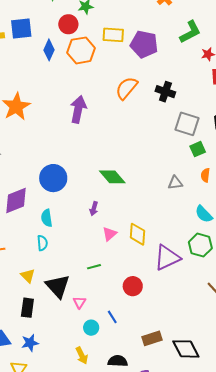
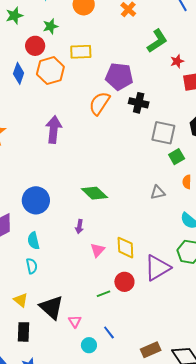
purple pentagon: (144, 44) -> (119, 76), moved
green line: (94, 267) -> (103, 294), moved
red circle: (133, 286) -> (124, 282), moved

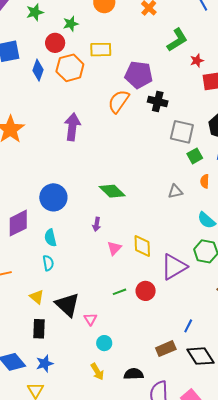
red circle: (124, 282) -> (146, 291), moved
blue line: (109, 332) -> (188, 326), moved, turned 64

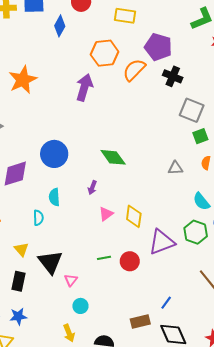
orange hexagon: (70, 68) -> (105, 53), moved
cyan semicircle: (50, 238) -> (54, 197), moved

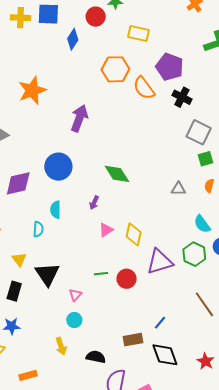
orange semicircle: (134, 70) -> (144, 88), turned -85
purple arrow: (84, 87) -> (79, 118), moved
pink triangle: (71, 280) -> (75, 295), moved

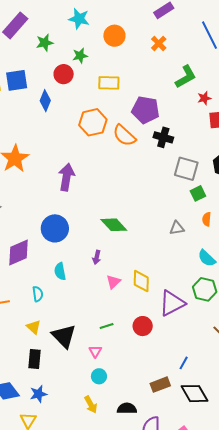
cyan semicircle: (38, 229) -> (38, 294), moved
green line: (101, 274) -> (107, 326), moved

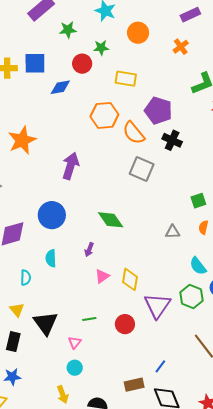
blue diamond: (45, 101) -> (60, 87), turned 50
gray square: (186, 169) -> (142, 169), moved
purple triangle: (172, 303) -> (157, 306), turned -36

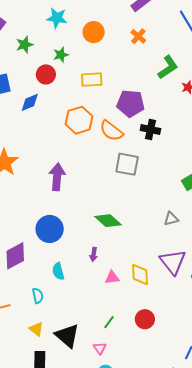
pink triangle: (102, 276) -> (112, 278), turned 42
purple triangle: (157, 306) -> (173, 262), moved
green line: (89, 319) -> (109, 322), turned -32

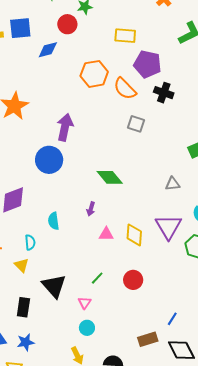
yellow rectangle: (92, 80) -> (125, 36), moved
gray square: (127, 164) -> (136, 124), size x0.7
blue circle: (50, 229) -> (49, 160), moved
yellow triangle: (36, 329) -> (21, 265), moved

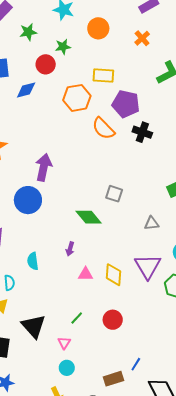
orange hexagon: (94, 74) -> (77, 98), moved
gray square: (136, 124) -> (114, 194), moved
blue line: (172, 319) -> (136, 364), moved
brown rectangle: (148, 339) -> (114, 379), moved

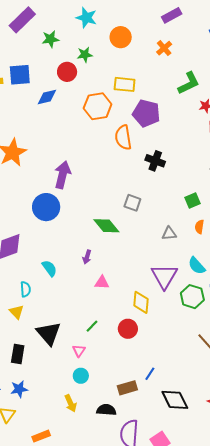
orange semicircle: (103, 128) -> (123, 137), turned 35
black cross: (142, 132) -> (155, 161), moved
cyan semicircle: (33, 261) -> (49, 268), turned 150
yellow diamond: (114, 275) -> (141, 302), moved

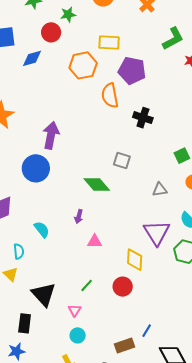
black rectangle: (18, 354) -> (25, 323), moved

